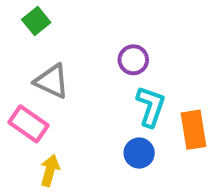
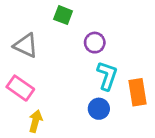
green square: (36, 21) -> (63, 15), moved, turned -30
gray triangle: (52, 81) -> (26, 45), moved

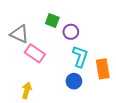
green square: (63, 15) -> (52, 20), moved
pink rectangle: (20, 88) -> (35, 53), moved

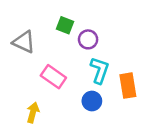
pink rectangle: (35, 53) -> (53, 77), moved

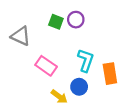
purple circle: (88, 39) -> (76, 20), moved
yellow arrow: (33, 113) -> (59, 97), moved, turned 112

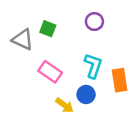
purple circle: (76, 20) -> (94, 22), moved
green square: (56, 22) -> (48, 29), moved

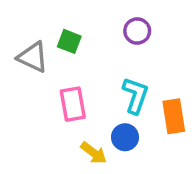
pink rectangle: (50, 72) -> (73, 104), turned 45

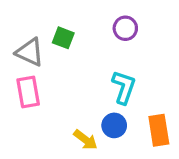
pink rectangle: (73, 104) -> (28, 92), moved
orange rectangle: (174, 116) -> (159, 130), moved

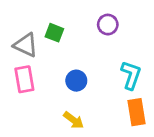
cyan L-shape: (124, 87) -> (131, 75), moved
blue circle: (114, 125) -> (76, 81), moved

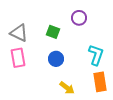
green square: (54, 33) -> (53, 32), moved
yellow arrow: (74, 120) -> (67, 88), moved

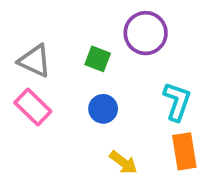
purple circle: (79, 18) -> (146, 33), size x1.5
pink rectangle: (18, 58) -> (33, 107), turned -36

